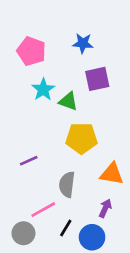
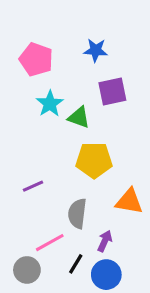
purple arrow: (105, 208) -> (105, 241), moved

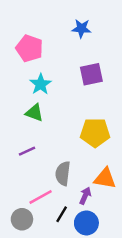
blue star: (96, 50) -> (81, 28), moved
green triangle: (79, 117) -> (34, 113), moved
yellow pentagon: (94, 160) -> (95, 133), moved
orange triangle: (129, 201) -> (105, 178), moved

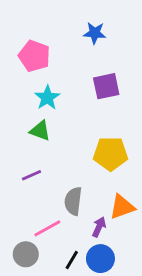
orange triangle: (105, 178) -> (122, 207), turned -30
black line: (62, 214) -> (72, 260), moved

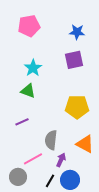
blue star: (95, 33) -> (77, 32), moved
pink pentagon: (34, 56) -> (29, 26), moved, turned -30
orange triangle: (122, 207) -> (85, 144), turned 48
purple arrow: (99, 227) -> (61, 160), moved

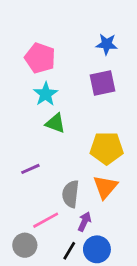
pink pentagon: (29, 26) -> (40, 58), moved, turned 30
green triangle: (28, 91) -> (55, 123), moved
orange triangle: (85, 144) -> (105, 187), moved, turned 42

